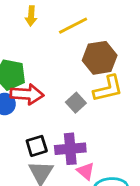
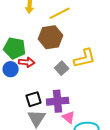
brown hexagon: (100, 58) -> (51, 37), moved
red arrow: (27, 94) -> (27, 62), size x0.7

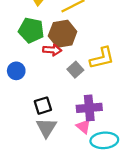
green pentagon: (15, 48) -> (31, 30), moved
red arrow: (27, 62) -> (52, 50), moved
purple cross: (58, 101) -> (89, 108), moved

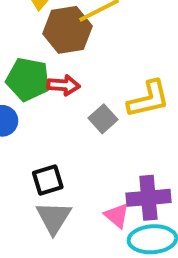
green pentagon: (31, 30) -> (28, 79), moved
brown hexagon: (63, 34) -> (67, 30), moved
purple cross: (89, 108) -> (148, 198), moved

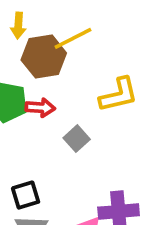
yellow L-shape: (148, 99) -> (119, 95), moved

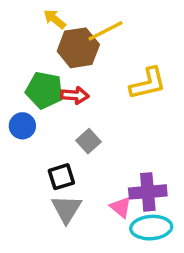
yellow arrow: (18, 26) -> (55, 19), turned 125
gray square: (77, 139) -> (88, 141), moved

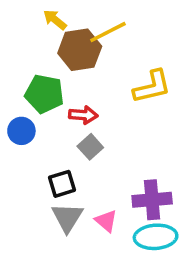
red arrow: (75, 95) -> (83, 115), moved
pink triangle: (121, 207) -> (106, 221), moved

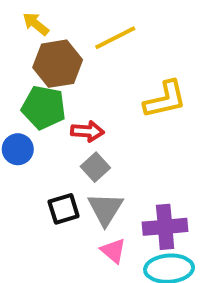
yellow arrow: (55, 20) -> (36, 24), moved
brown hexagon: (80, 50) -> (58, 64), moved
gray triangle: (67, 217) -> (105, 209), moved

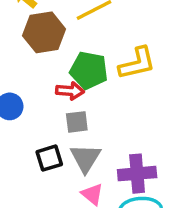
green pentagon: (44, 107) -> (89, 70), moved
gray square: (95, 167) -> (77, 122), turned 35

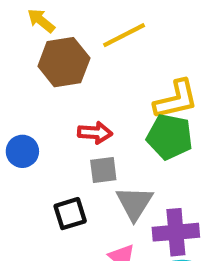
green pentagon: (89, 70) -> (170, 137), moved
gray triangle: (85, 158) -> (134, 203), moved

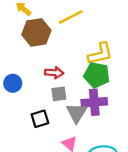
purple cross: (176, 232) -> (94, 102), moved

